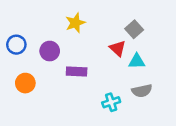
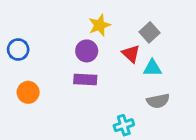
yellow star: (75, 23) -> (100, 25), moved
purple circle: (50, 51) -> (87, 51), moved
cyan cross: (111, 102) -> (124, 125), moved

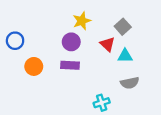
orange circle: (28, 92) -> (34, 66), moved

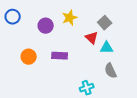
blue circle: (15, 41) -> (13, 17), moved
purple circle: (71, 42) -> (46, 26), moved
gray semicircle: (130, 83) -> (111, 71), turned 77

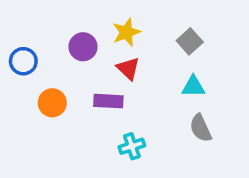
blue circle: (13, 17) -> (23, 61), moved
red triangle: (92, 38) -> (128, 68), moved
cyan cross: (87, 88) -> (132, 146), moved

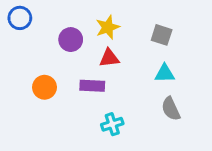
gray square: (190, 41) -> (162, 35), turned -30
blue circle: (23, 61) -> (20, 18), moved
red triangle: (128, 68) -> (109, 58), turned -50

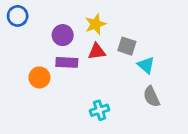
gray square: (162, 35) -> (127, 46), moved
cyan triangle: (165, 73) -> (146, 65), turned 42
purple rectangle: (92, 86) -> (67, 62), moved

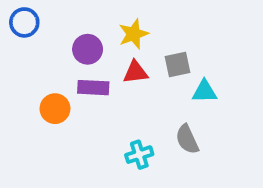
gray square: (127, 46) -> (178, 65), turned -30
cyan triangle: (146, 65) -> (204, 91), turned -42
gray semicircle: (151, 97) -> (187, 139), moved

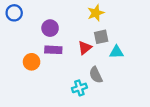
yellow star: (134, 34) -> (96, 13), moved
red triangle: (135, 72) -> (85, 48), moved, turned -32
gray semicircle: (187, 139) -> (96, 75), moved

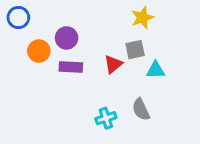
yellow star: (96, 13) -> (142, 17), moved
orange circle: (32, 62) -> (39, 51), moved
gray semicircle: (96, 75) -> (141, 109), moved

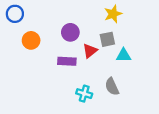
purple circle: (67, 38) -> (70, 32), moved
purple rectangle: (71, 67) -> (67, 61), moved
cyan cross: (106, 118) -> (84, 94), turned 35

